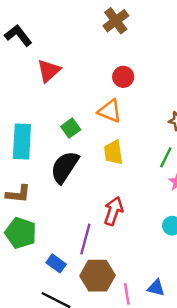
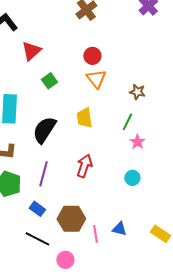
orange triangle: (110, 111) -> (96, 79), moved, turned 30
green square: (71, 128) -> (49, 81), moved
purple line: (85, 239) -> (43, 174), moved

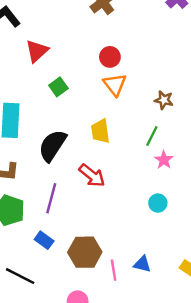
red arrow: (84, 166) -> (92, 176), moved, turned 110
black line: (37, 239) -> (20, 276), moved

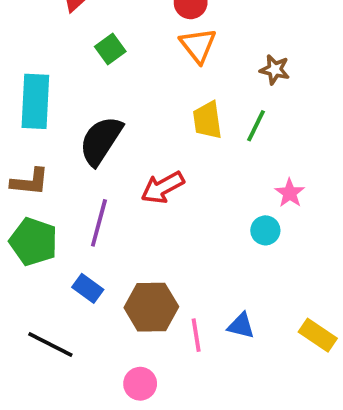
yellow trapezoid: (100, 131) -> (207, 120), moved
pink star: (164, 160) -> (290, 193), moved
red arrow: (92, 176) -> (163, 187), turned 112

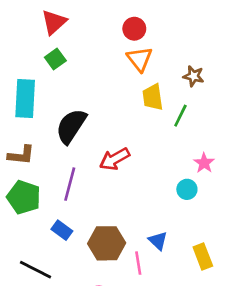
green square: (110, 49) -> (55, 59), moved
yellow trapezoid: (207, 120) -> (153, 97), moved
blue triangle: (241, 326) -> (158, 241), moved, turned 30
yellow rectangle: (318, 335) -> (203, 256), moved, turned 35

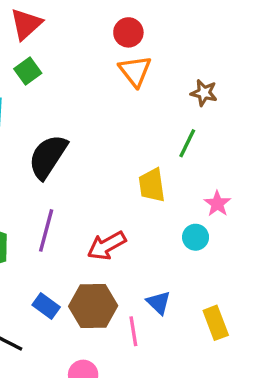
yellow trapezoid: (153, 97) -> (152, 185), moved
red arrow: (115, 159) -> (107, 246), moved
blue rectangle: (62, 230) -> (46, 306), moved

